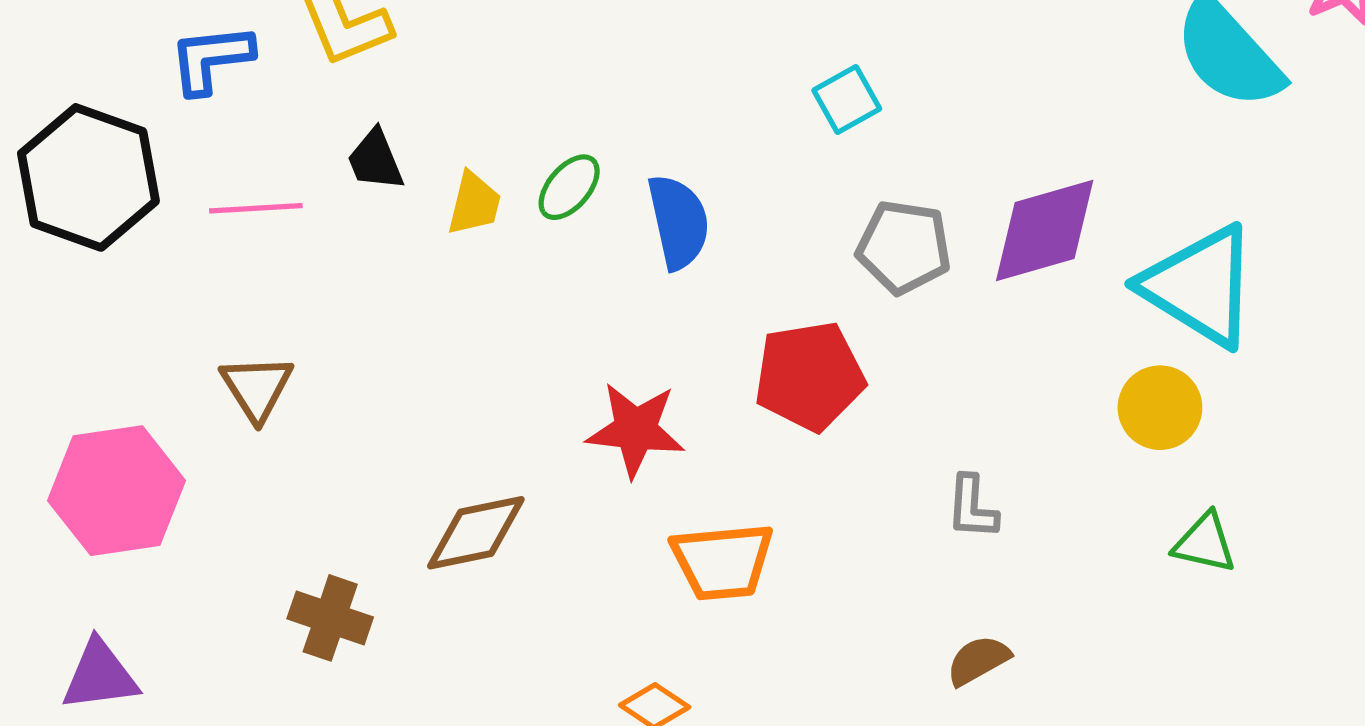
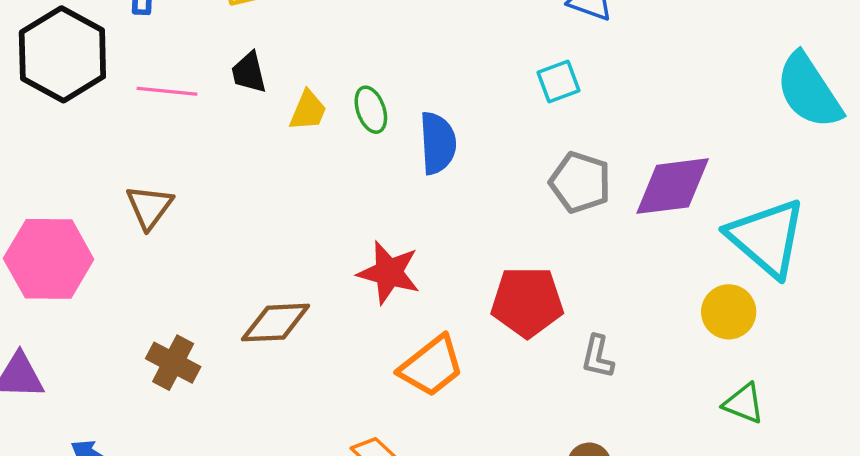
green ellipse: (569, 187) -> (371, 110), turned -69
red pentagon: (810, 376) -> (527, 302), moved
orange trapezoid: (722, 561) -> (431, 366), turned -42

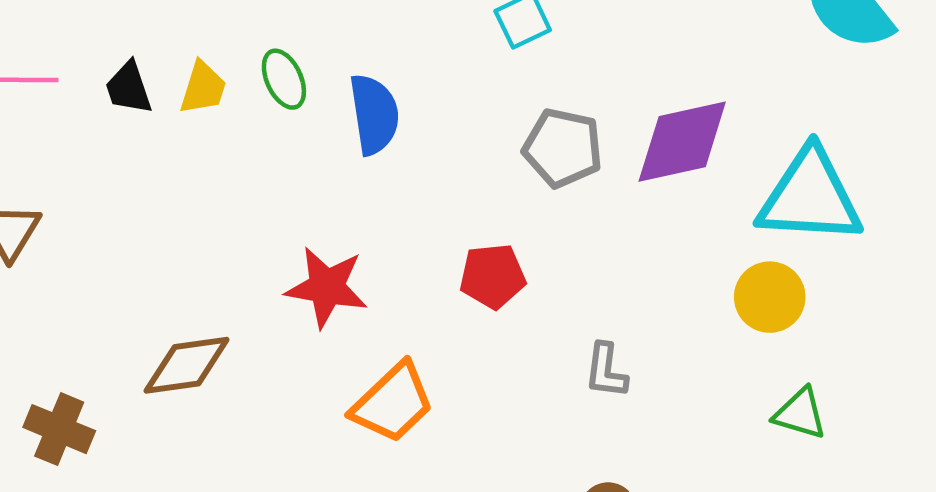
black trapezoid: (249, 72) -> (129, 88), moved
cyan triangle: (767, 238) -> (810, 197), turned -32
red pentagon: (527, 302) -> (493, 276), moved, size x0.7

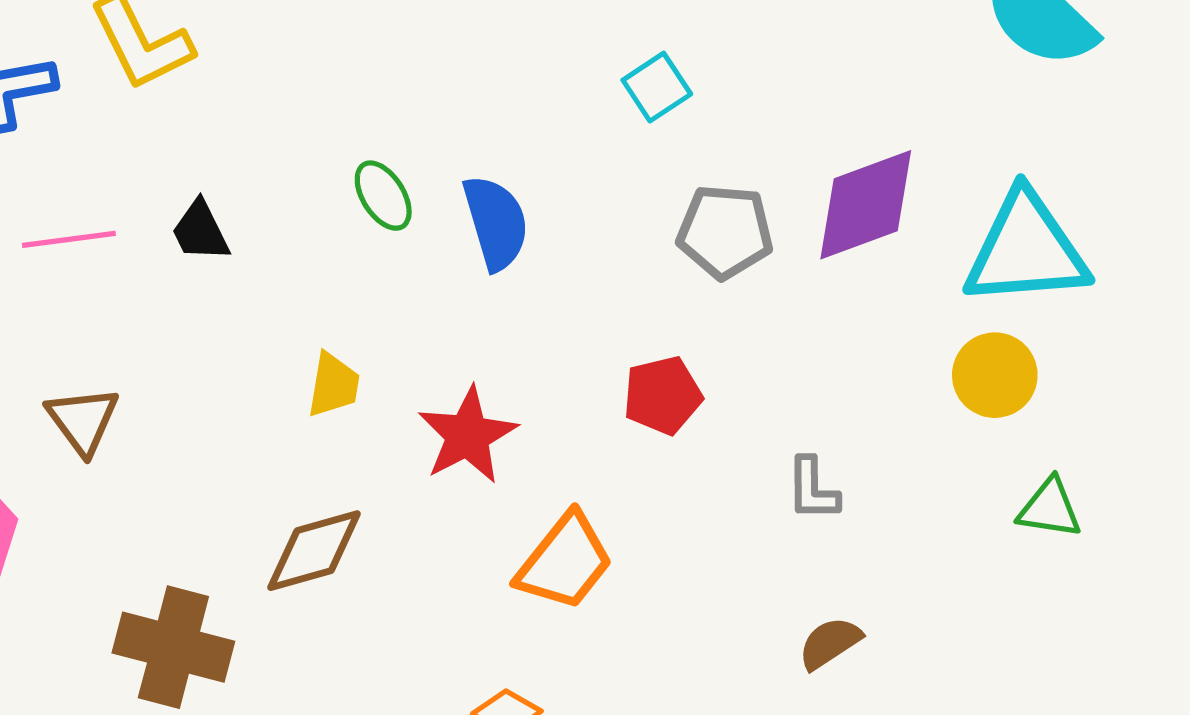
yellow trapezoid: (203, 88) -> (333, 385), moved
red star: (327, 287) -> (468, 435), turned -30
brown cross: (59, 429) -> (173, 647), size x1.4

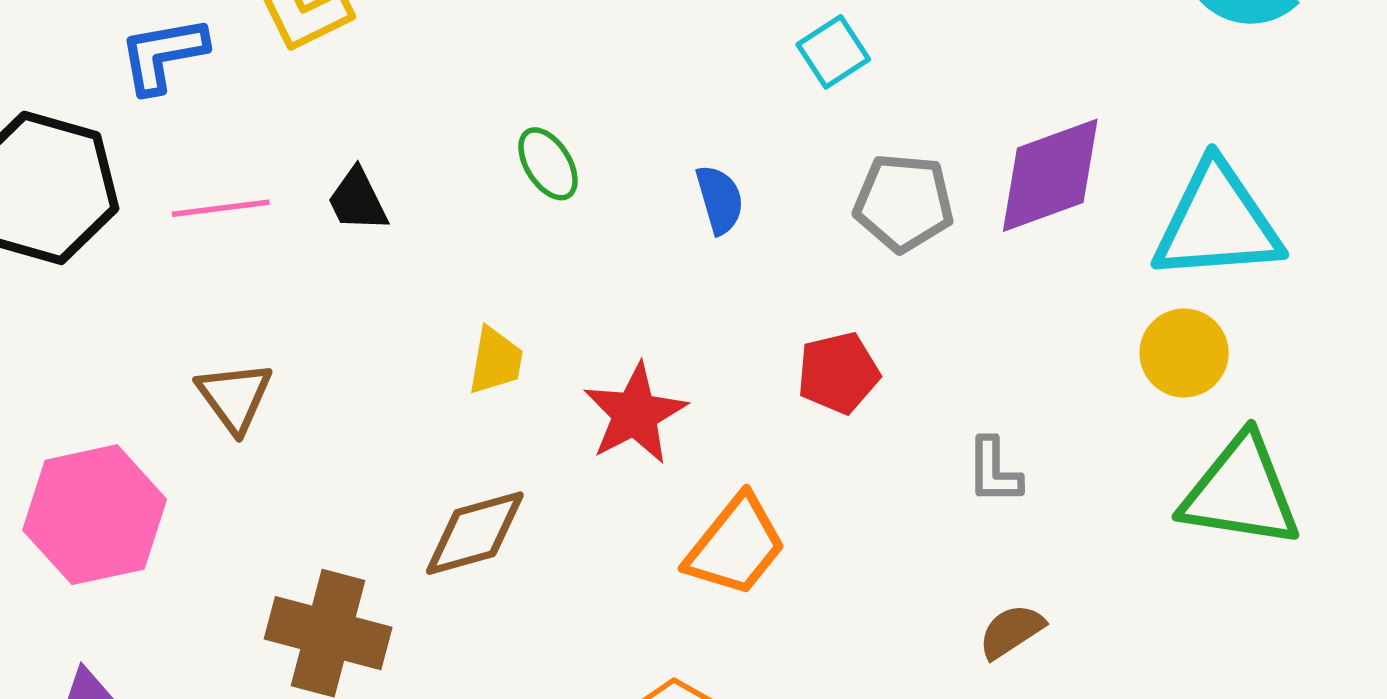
blue semicircle: (496, 223) -> (720, 200), moved, size x0.7
green triangle: (1050, 508) -> (1241, 492), size x1.8

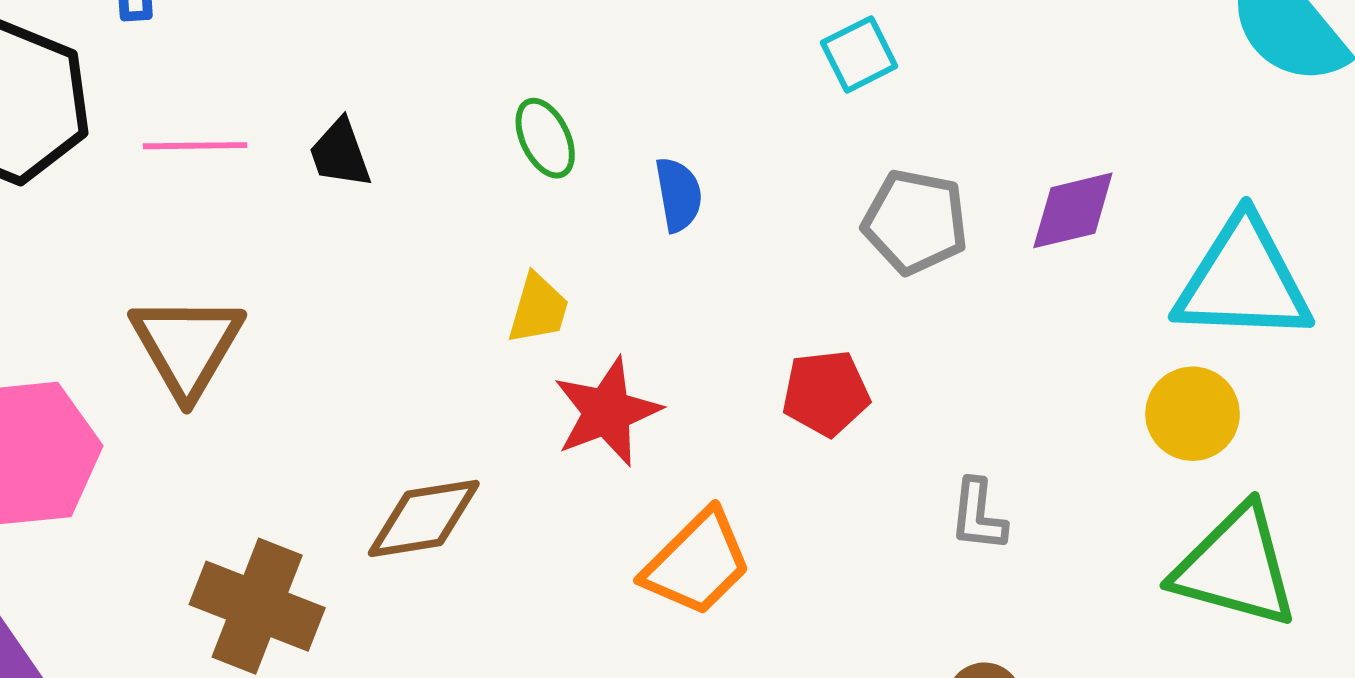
purple diamond: (1050, 175) -> (1073, 210), size x0.7
blue semicircle: (720, 200) -> (679, 195), moved
yellow trapezoid: (496, 361) -> (538, 309), moved
brown triangle: (235, 397) -> (187, 346), size x1.4

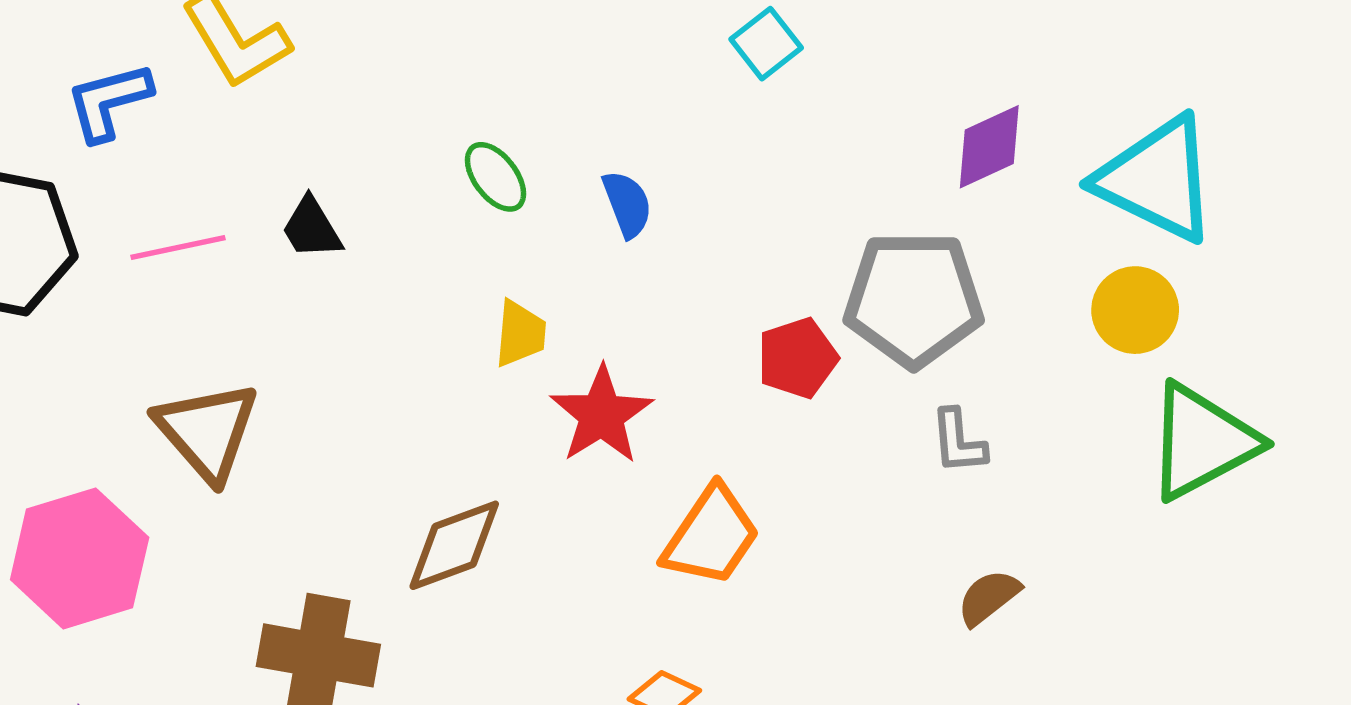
gray pentagon: (915, 222) -> (914, 299), moved, size x1.4
cyan triangle: (1243, 280) -> (1157, 179), turned 35
green triangle: (1236, 567) -> (1202, 442), turned -32

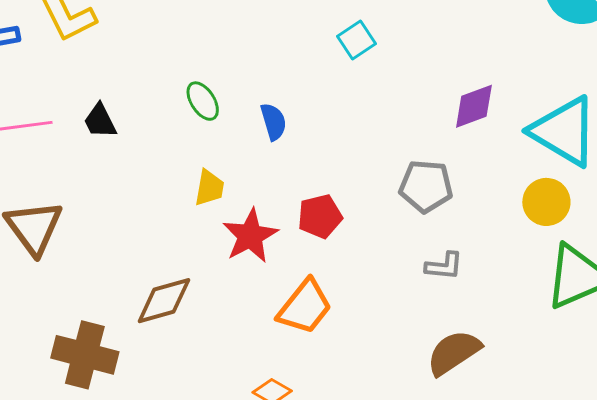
gray pentagon: (914, 299) -> (426, 186), size x0.7
red pentagon: (797, 358) -> (320, 216), moved
gray L-shape: (958, 441) -> (444, 266), turned -84
brown semicircle: (989, 597) -> (454, 353), size x1.5

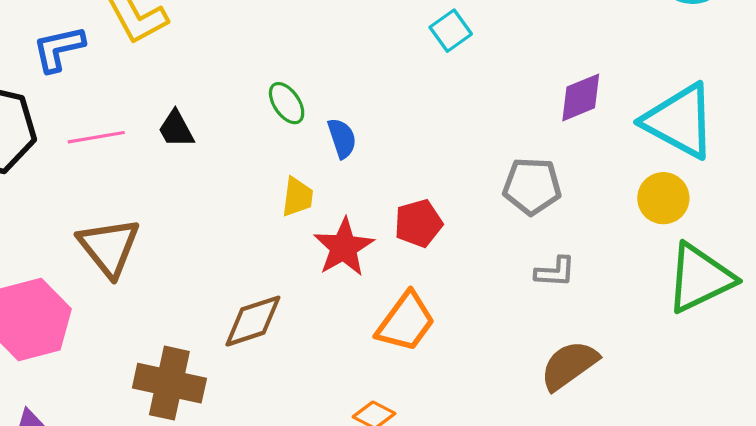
blue semicircle: (274, 122) -> (342, 138), moved

